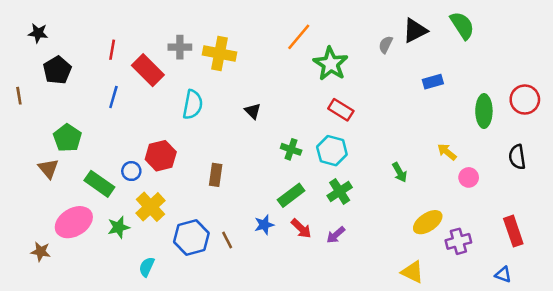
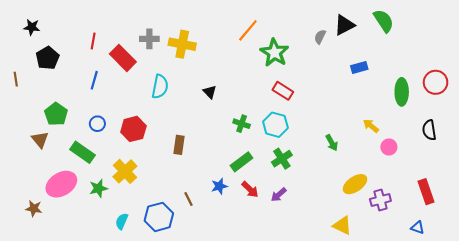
blue circle: (131, 171) -> (97, 124), moved
blue hexagon: (191, 237) -> (159, 217), moved

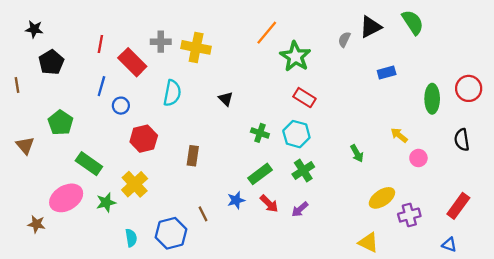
blue circle: (97, 124) -> (121, 106), moved
brown triangle: (40, 140) -> (25, 145), moved
red rectangle: (426, 192) -> (458, 206), turned 55
cyan semicircle: (122, 221) -> (131, 238), turned 147

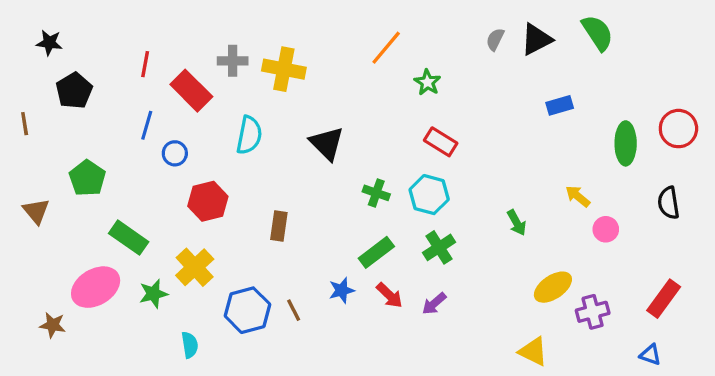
gray semicircle: (344, 39) -> (495, 39), moved
green star: (295, 57) -> (427, 82), size x0.6
black triangle: (226, 99) -> (327, 143), size x1.6
blue hexagon: (171, 233) -> (247, 310), moved

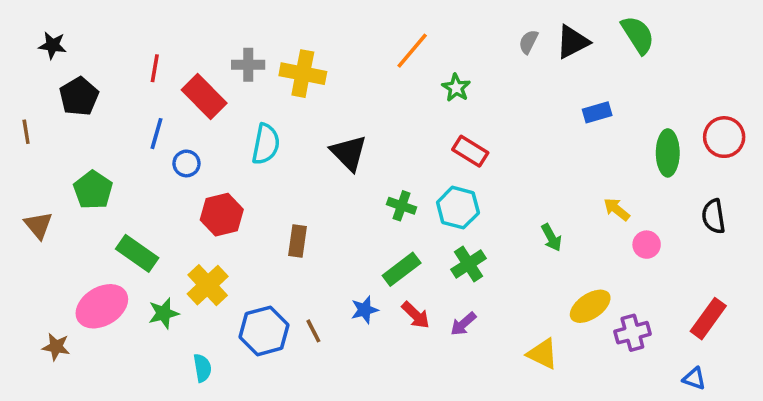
yellow triangle: (533, 351) -> (543, 354), moved

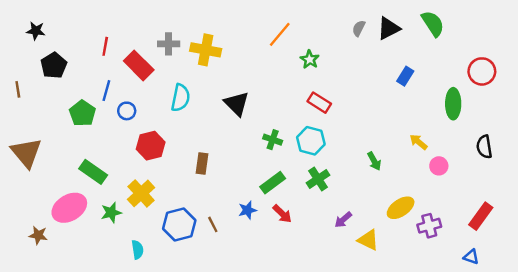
blue rectangle: (597, 112) -> (405, 76), turned -42
red circle: (724, 137) -> (482, 71), moved
green pentagon: (93, 190) -> (82, 113), moved
brown triangle: (38, 225) -> (26, 153), size x1.6
purple arrow: (463, 324) -> (343, 220), moved

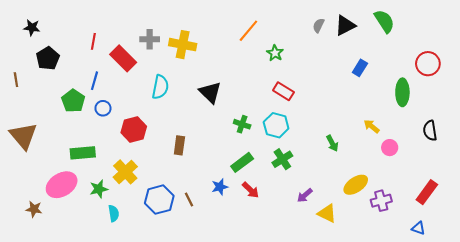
blue circle: (127, 111) -> (103, 108), moved
green rectangle: (93, 172) -> (83, 153), turned -40
cyan semicircle: (137, 250) -> (114, 213), moved

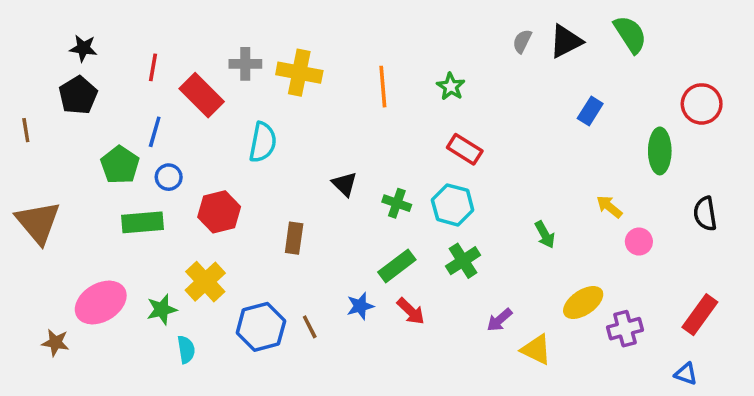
black star: (32, 28) -> (83, 48), moved
orange line: (248, 31) -> (383, 87), moved, turned -45
black triangle: (210, 92) -> (345, 184), moved, size x0.7
green rectangle: (83, 153) -> (143, 222), moved

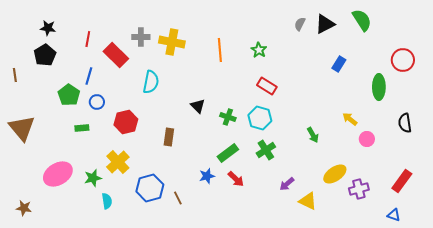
green rectangle: (143, 222) -> (82, 128), size x0.6
brown line: (310, 327) -> (178, 198), moved
brown star: (55, 343) -> (24, 208), moved

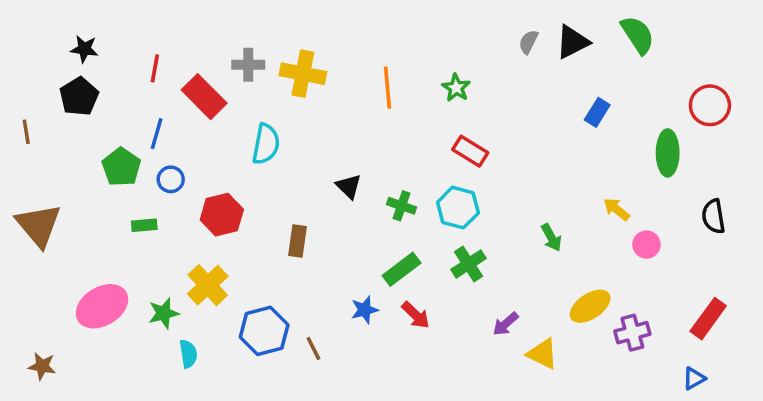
blue triangle: (394, 215) -> (694, 378), turned -48

